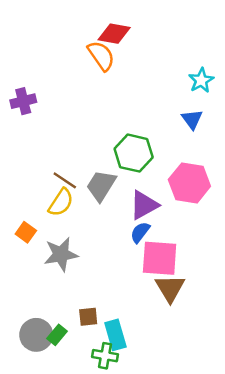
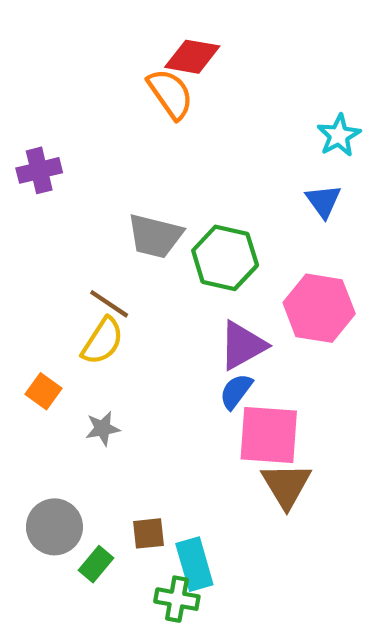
gray trapezoid: (101, 186) -> (155, 236), moved, turned -108
gray star: (61, 254) -> (103, 428), size x0.6
gray circle: (36, 335) -> (54, 527), moved

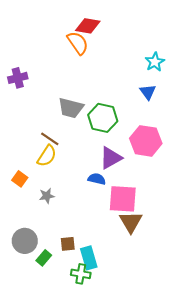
blue semicircle: (236, 391) -> (97, 179), moved, turned 66

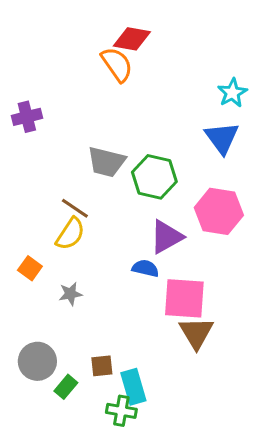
blue triangle: (148, 92) -> (222, 138), size x1.4

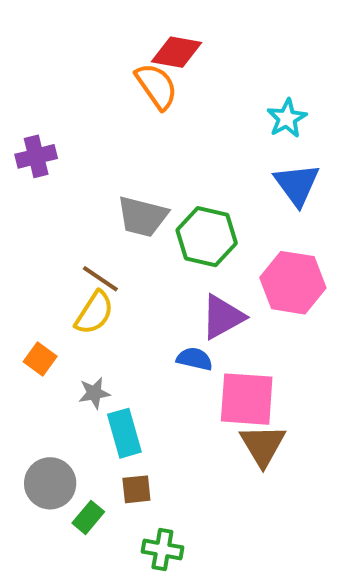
cyan star: (232, 93) -> (287, 118), moved
cyan rectangle: (133, 387) -> (124, 433), moved

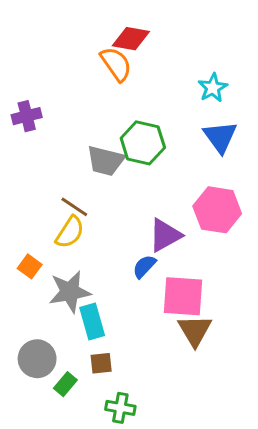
green hexagon: (207, 237) -> (143, 143), moved
blue semicircle: (195, 359) -> (144, 266), turned -60
gray star: (94, 393) -> (70, 292), size x1.8

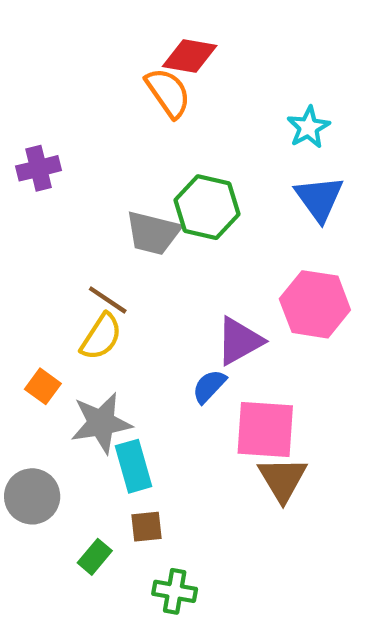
gray circle: (37, 359) -> (32, 496), moved

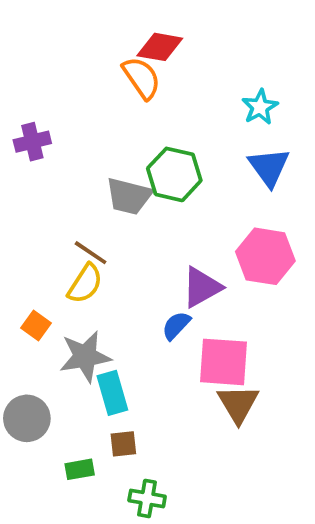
green rectangle: (95, 557) -> (80, 469), turned 40

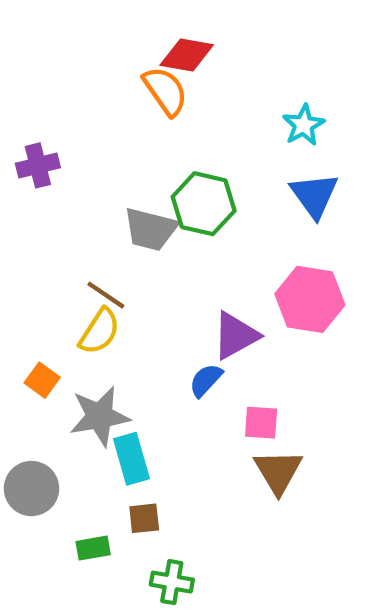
pink square: (223, 362) -> (261, 423), size x0.6

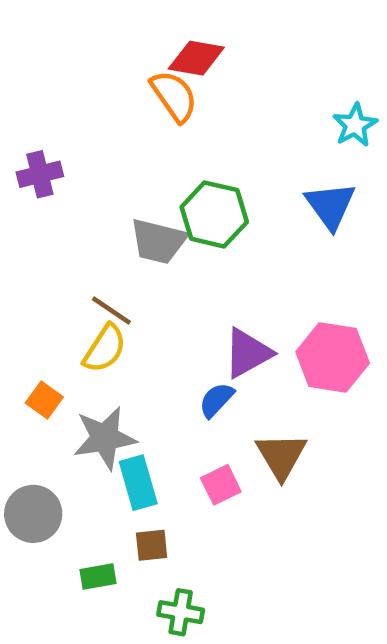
cyan star: (304, 125) -> (355, 125), moved
pink hexagon: (310, 299) -> (333, 357), moved
pink square: (261, 423) -> (221, 485), moved, turned -30
brown triangle: (278, 472) -> (281, 456), moved

